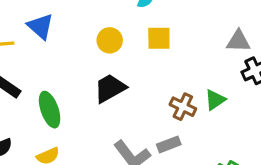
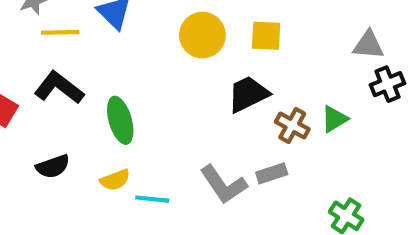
yellow circle: (110, 40) -> (202, 35), size x1.4
black trapezoid: (110, 88) -> (248, 94), moved

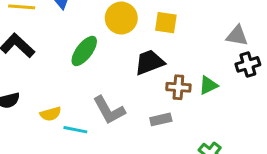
green ellipse: (120, 120) -> (84, 51), moved, turned 48
brown cross: (292, 126) -> (178, 87), turned -30
gray L-shape: (223, 184) -> (109, 110), moved

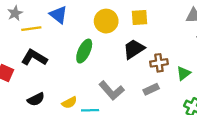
green triangle: (208, 85) -> (184, 73), moved

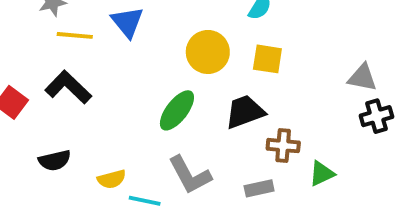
green ellipse: (84, 51) -> (177, 110), moved

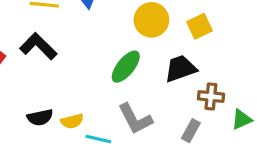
yellow square: (267, 59) -> (199, 26), turned -35
black semicircle: (55, 160) -> (40, 117), moved
gray rectangle: (259, 188) -> (191, 131), turned -50

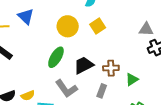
black trapezoid: (180, 69) -> (84, 65), moved

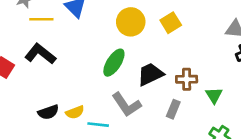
green triangle: (132, 79) -> (214, 95), turned -32

